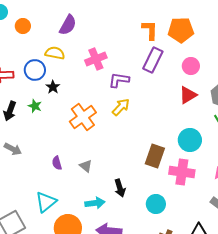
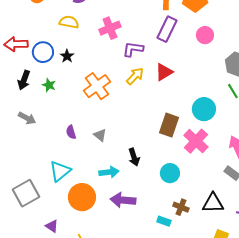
blue circle: (35, 70) -> (43, 52), moved
red triangle: (188, 95) -> (164, 72), moved
green star: (35, 106) -> (49, 85), moved
pink cross: (182, 172) -> (196, 141), turned 35

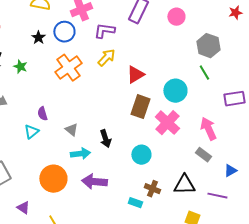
blue circle: (43, 52) -> (64, 32), moved
red triangle: (164, 72) -> (135, 75), moved
gray triangle: (100, 135) -> (71, 130), moved
cyan triangle: (60, 171) -> (31, 132), moved, size x0.7

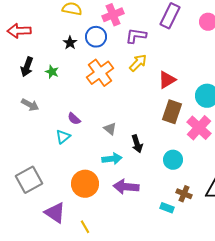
purple semicircle: (42, 114) -> (74, 119), turned -32
gray triangle: (71, 130) -> (110, 129), moved
purple triangle: (23, 208) -> (55, 213), size x1.6

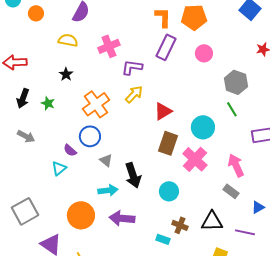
blue circle: (96, 37) -> (90, 136), moved
black arrow: (137, 144) -> (133, 175), size x1.4

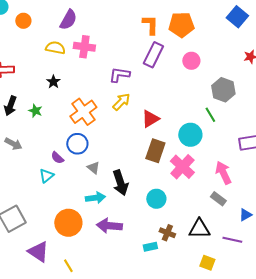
pink cross: (109, 46) -> (84, 47), moved, turned 30
green line: (232, 109) -> (210, 115), moved
cyan rectangle: (163, 239) -> (150, 247), turned -32

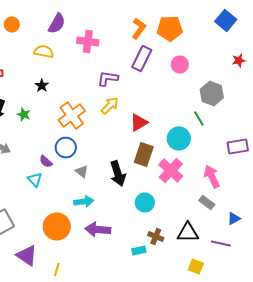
orange L-shape: (150, 25) -> (139, 28), turned 35
pink cross: (84, 47) -> (88, 42), moved
cyan triangle: (46, 176) -> (35, 180), turned -35
black arrow: (120, 183) -> (118, 174), moved
yellow line: (68, 266) -> (57, 270), turned 48

